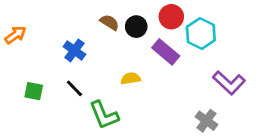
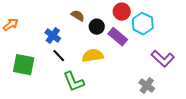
black circle: (136, 27) -> (97, 27), moved
yellow semicircle: (131, 79) -> (93, 56), size x1.5
black line: (74, 88) -> (59, 56), moved
green square: (34, 91) -> (24, 65), size x1.6

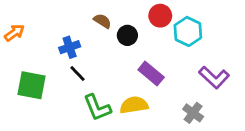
blue cross: (53, 36) -> (70, 47), turned 35
purple rectangle: (118, 37) -> (151, 73), moved
yellow semicircle: (93, 56) -> (134, 105), moved

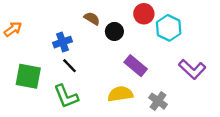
green L-shape: (97, 108) -> (66, 96), moved
gray cross: (193, 113) -> (158, 101), moved

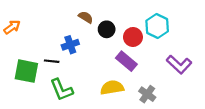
red circle: (144, 14) -> (133, 37), moved
blue cross: (62, 42) -> (70, 45), moved
black line: (70, 66) -> (52, 61), moved, turned -40

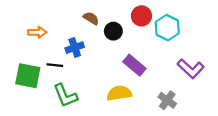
orange arrow: (12, 27) -> (37, 32), moved, turned 35
red circle: (133, 37) -> (141, 16), moved
gray cross: (147, 94) -> (167, 100), moved

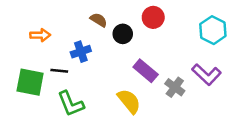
cyan hexagon: (167, 28) -> (213, 30), moved
yellow semicircle: (119, 93) -> (129, 101), turned 60
gray cross: (167, 100) -> (175, 87), moved

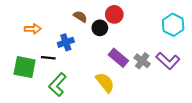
red circle: (153, 17) -> (114, 14), moved
gray cross: (175, 87) -> (142, 61), moved
green L-shape: (71, 104) -> (58, 85), turned 65

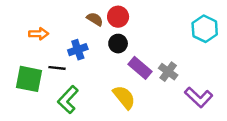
red circle: (114, 14) -> (118, 17), moved
black circle: (100, 28) -> (118, 44), moved
purple L-shape: (168, 61) -> (199, 97), moved

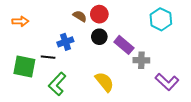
cyan hexagon: (205, 29) -> (161, 19), moved
orange arrow: (39, 34) -> (20, 21), moved
purple rectangle: (140, 68) -> (124, 45), moved
gray cross: (168, 72) -> (141, 60), turned -35

